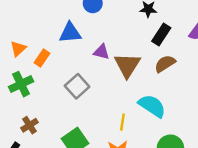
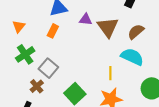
orange rectangle: (42, 58) -> (53, 31), moved
brown semicircle: (165, 64) -> (136, 32), moved
gray square: (77, 86) -> (48, 68), moved

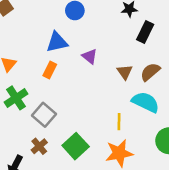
purple triangle: (86, 19) -> (90, 56), turned 32
brown triangle: (108, 27) -> (125, 72), moved, size x0.6
brown cross: (37, 86) -> (39, 146), moved

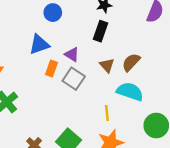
black rectangle: (145, 32) -> (100, 31), moved
orange rectangle: (50, 70) -> (52, 69), moved
gray square: (44, 115) -> (74, 79), moved

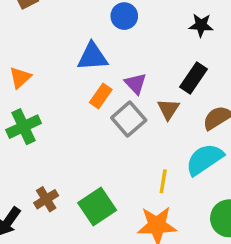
black rectangle: (100, 31) -> (194, 78), moved
brown triangle: (107, 65) -> (168, 109), moved
cyan semicircle: (130, 92) -> (204, 159), turned -68

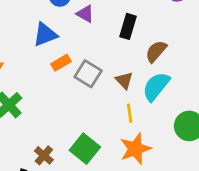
purple triangle: (135, 84) -> (85, 14), moved
orange rectangle: (101, 96) -> (61, 63), turned 42
brown triangle: (168, 109) -> (124, 80), moved

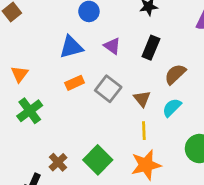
purple triangle: (85, 14) -> (112, 46), moved
orange rectangle: (61, 63) -> (75, 83), moved
cyan semicircle: (156, 86) -> (172, 108), size x0.7

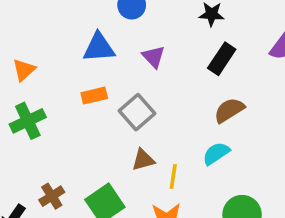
black rectangle: (151, 48) -> (222, 59), moved
brown triangle: (142, 99) -> (143, 160), moved, turned 42

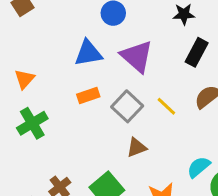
purple triangle: (154, 57) -> (137, 56), size x1.6
cyan semicircle: (216, 153) -> (199, 167), moved
yellow line: (173, 177) -> (166, 106), moved, turned -50

